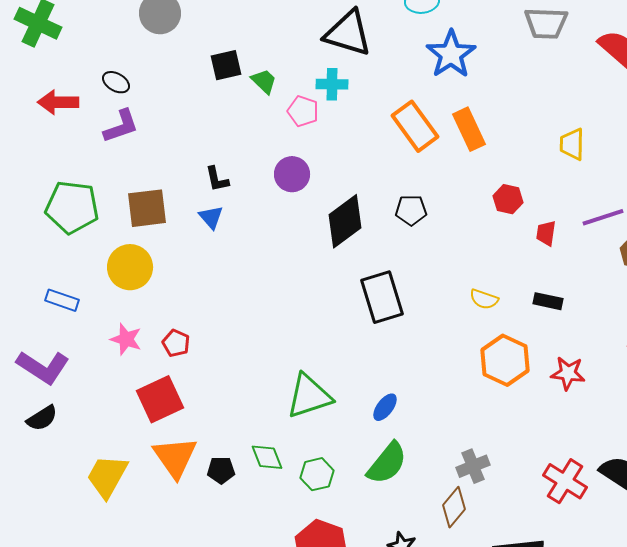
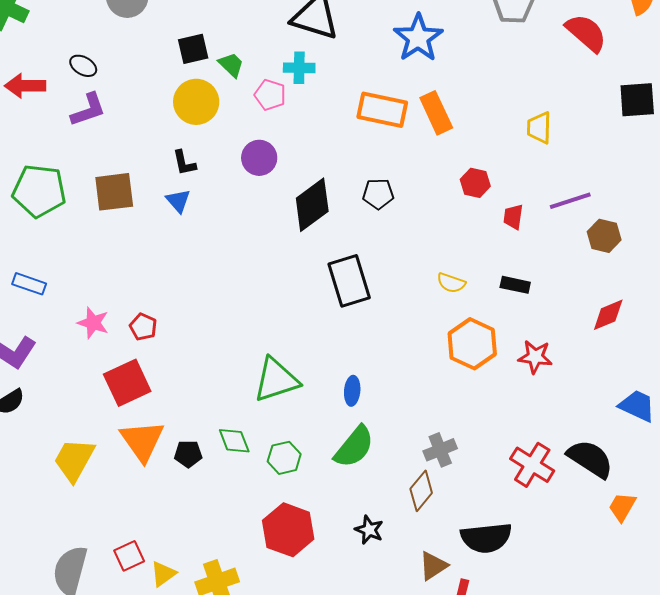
orange rectangle: (415, 126) -> (382, 110), turned -42
yellow circle: (130, 267) -> (196, 102), moved
blue ellipse: (385, 407) -> (352, 391), turned -32

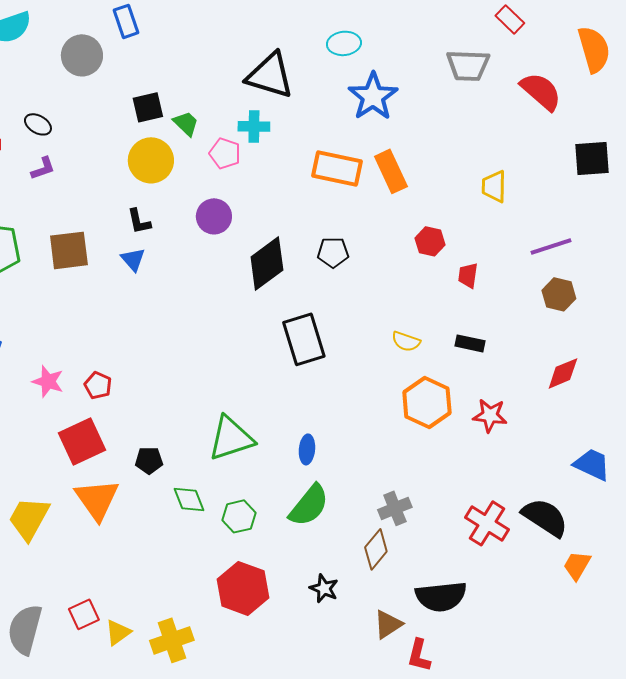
purple L-shape: (88, 110) -> (43, 168), size x0.7
purple line: (570, 201) -> (551, 246), moved
black pentagon: (188, 454) -> (149, 460), moved

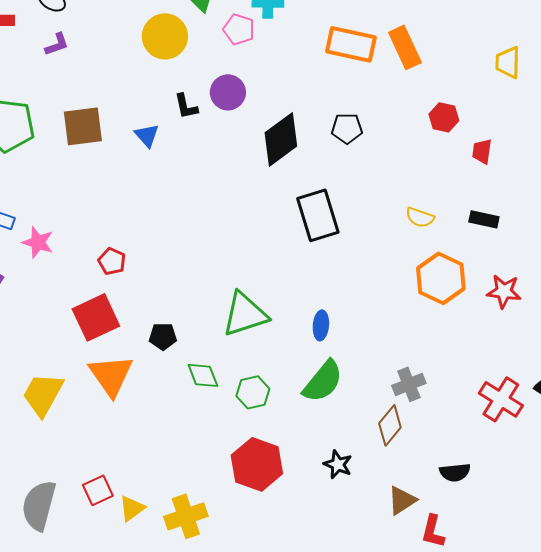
black L-shape: (139, 221) -> (186, 106), moved
pink star: (48, 381) -> (38, 242), moved
black semicircle: (441, 596) -> (455, 472), size x0.6

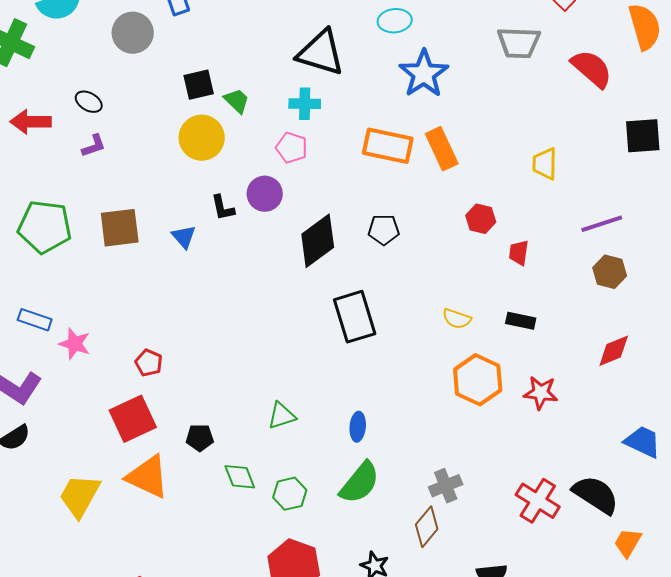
pink pentagon: (239, 29) -> (292, 148), moved
green triangle: (245, 314) -> (282, 416), size x0.6
orange triangle: (111, 375) -> (148, 477), turned -30

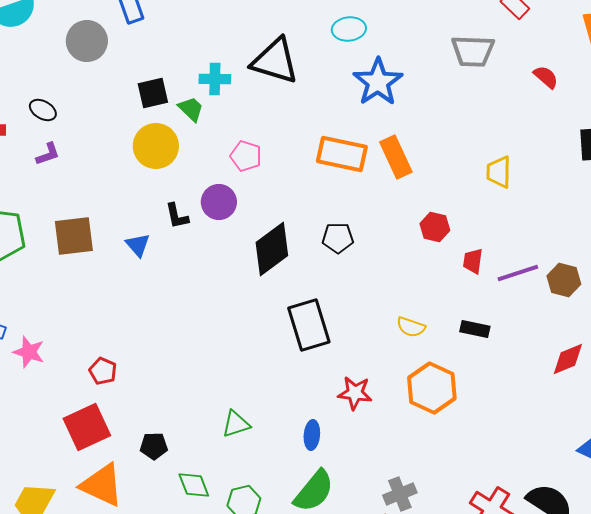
red semicircle: (592, 69) -> (546, 77), size x0.6
cyan cross: (305, 104) -> (215, 79), moved
purple line: (602, 224) -> (518, 273), moved
red star: (541, 393) -> (355, 393), moved

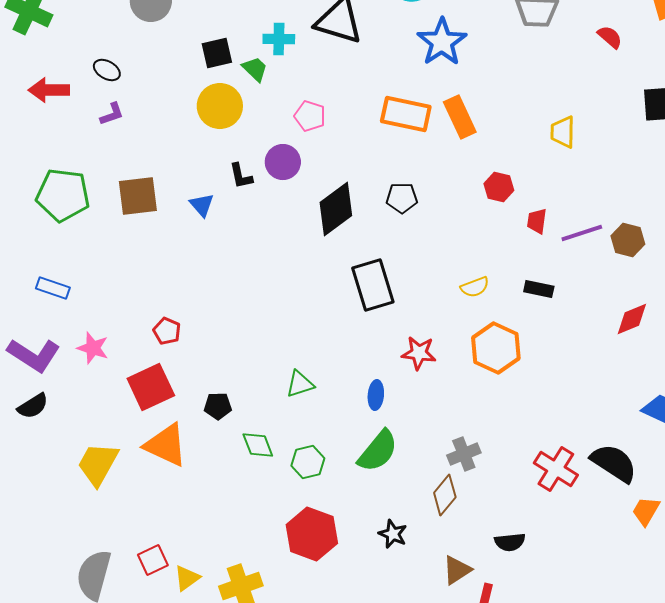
yellow semicircle: (411, 327) -> (475, 287), turned -40
pink star: (29, 352) -> (93, 348), moved

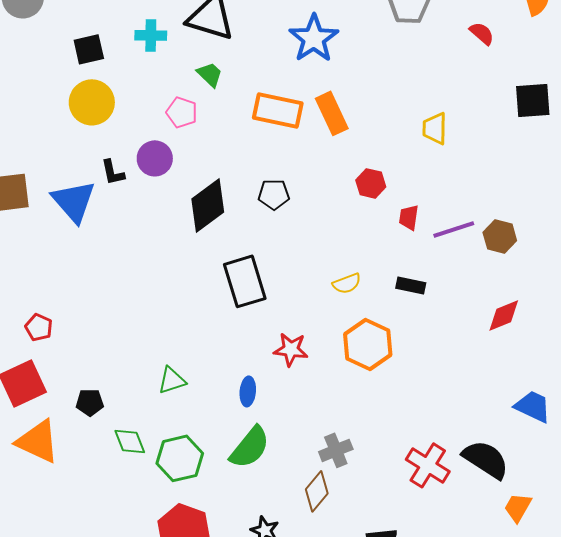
green trapezoid: (255, 69) -> (210, 74), moved
blue triangle: (202, 205) -> (74, 201), size x1.8
green hexagon: (308, 462) -> (180, 458), size x1.4

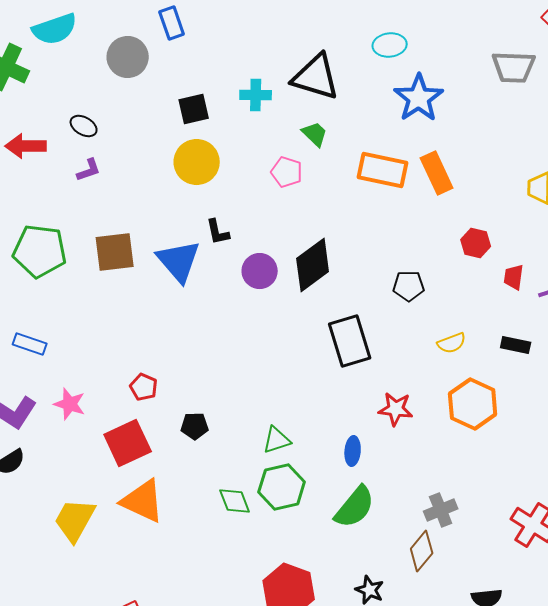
purple circle: (155, 158) -> (260, 271), moved
black pentagon: (274, 194) -> (409, 286), moved
black pentagon: (90, 402) -> (195, 426), moved
green hexagon: (180, 458) -> (282, 487), moved

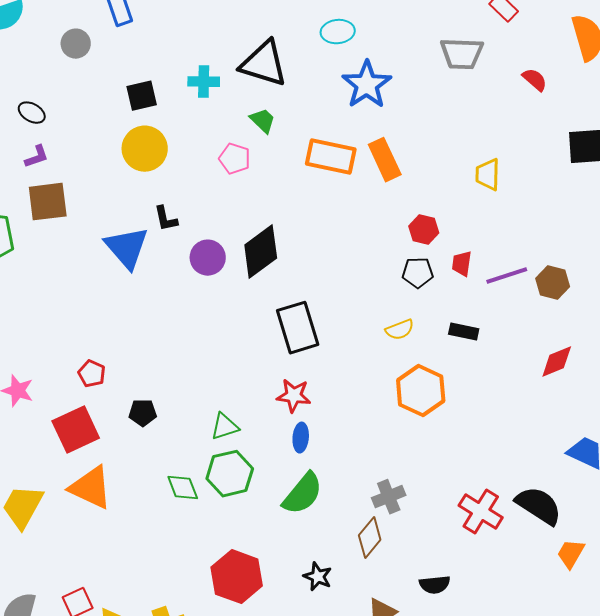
gray circle: (128, 57) -> (76, 44), size x0.7
brown square: (115, 252) -> (48, 202), moved
black pentagon: (409, 286) -> (418, 273), moved
red star: (396, 409) -> (294, 396), moved

